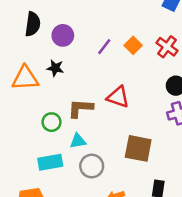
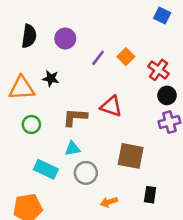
purple circle: (63, 35) -> (65, 39), moved
red cross: (167, 47) -> (159, 70), moved
green circle: (51, 122) -> (31, 124), moved
cyan rectangle: (50, 162) -> (46, 169), turned 35

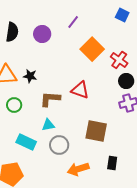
orange square: (126, 57) -> (92, 49), size x1.6
purple line: (98, 58) -> (73, 22), moved
black star: (51, 78) -> (30, 76), moved
orange arrow: (109, 202) -> (78, 169), size x1.5

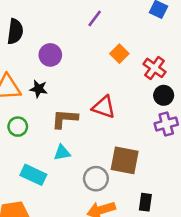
purple circle: (42, 34) -> (50, 55), moved
orange square: (92, 49) -> (119, 54), size x0.6
gray circle: (59, 145) -> (96, 179), moved

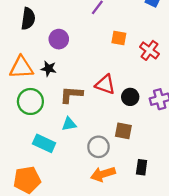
orange square: (119, 54) -> (119, 38), turned -35
black circle: (164, 95) -> (130, 97), moved
green circle: (18, 127) -> (30, 101), size x1.5
brown square: (125, 160) -> (123, 131), size x0.7

